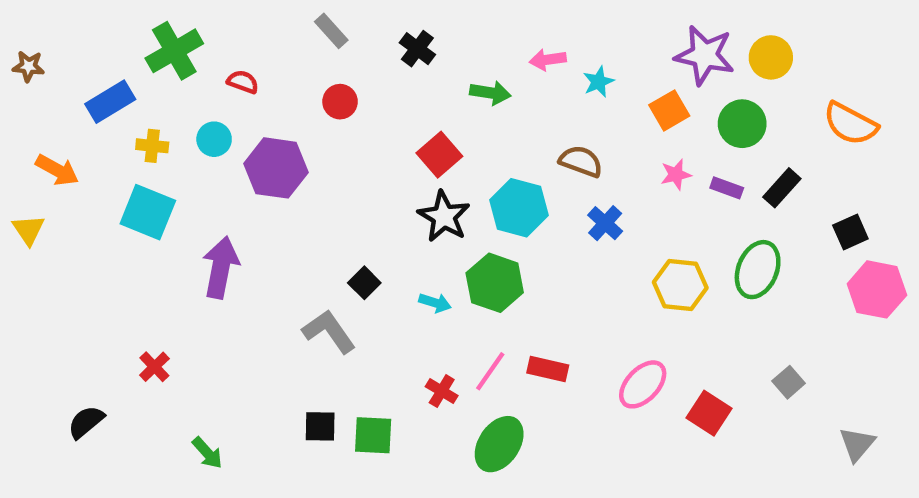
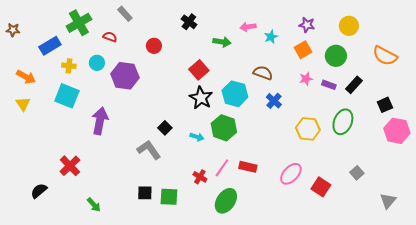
gray rectangle: (331, 31) -> (125, 14), moved
purple star: (705, 55) -> (307, 25), moved, size x0.6
yellow triangle: (28, 230) -> (23, 104), moved
red cross: (154, 367) -> (70, 166), size x1.5

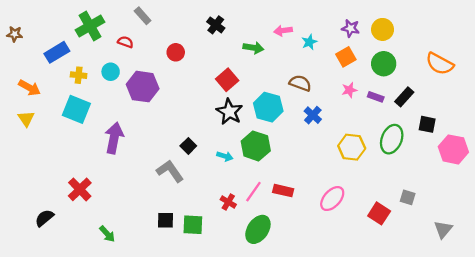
yellow circle: (349, 26) -> (383, 29), moved
black square: (385, 105) -> (427, 124), moved, turned 35
gray square: (357, 173) -> (408, 197), turned -32
red square: (321, 187) -> (379, 213), moved

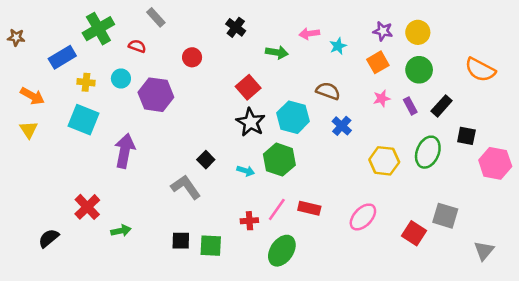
purple rectangle: (376, 97) -> (410, 106), turned 42
gray square: (408, 197) -> (445, 216), size x1.5
red cross: (228, 202) -> (249, 221), turned -35
green arrow: (107, 234) -> (121, 231), moved, turned -60

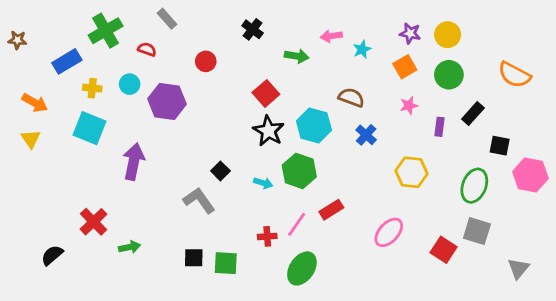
purple rectangle: (410, 106) -> (440, 127), moved, turned 35
green ellipse: (428, 152) -> (474, 186), moved
red rectangle: (309, 208) -> (331, 210), moved, turned -45

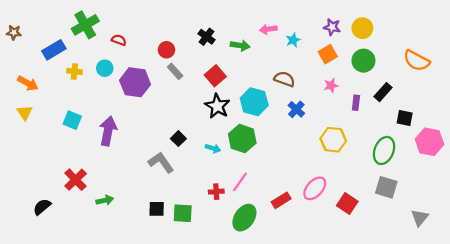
gray rectangle: (167, 19) -> (175, 71), moved
black cross: (253, 29) -> (207, 37), moved
cyan square: (90, 128) -> (72, 120), moved, size x0.7
red rectangle: (331, 210) -> (281, 200), moved
red square: (444, 250) -> (347, 204), moved

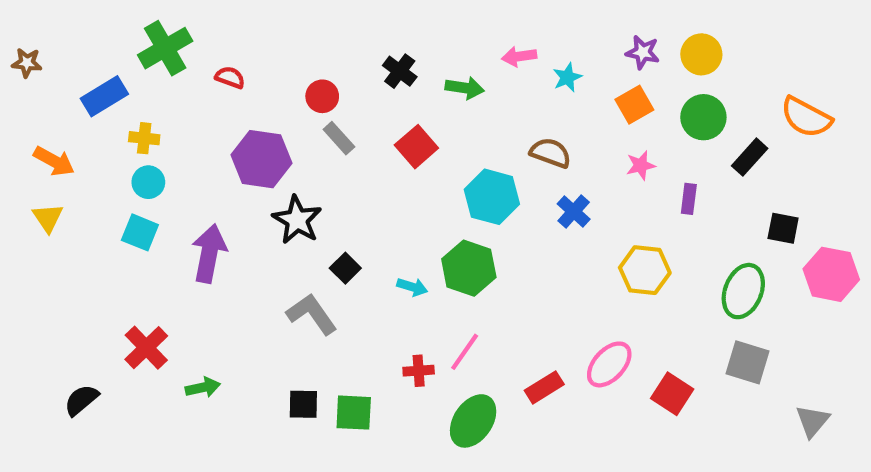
cyan circle: (105, 68) -> (148, 182), moved
black rectangle: (383, 92) -> (750, 157), moved
black star: (217, 106) -> (297, 220), moved

